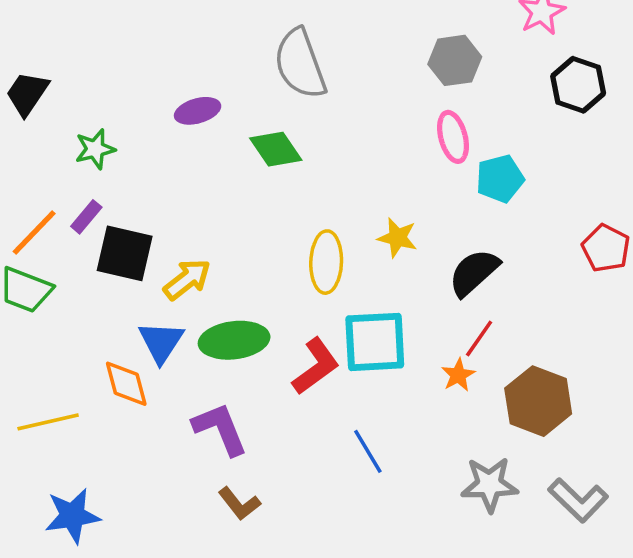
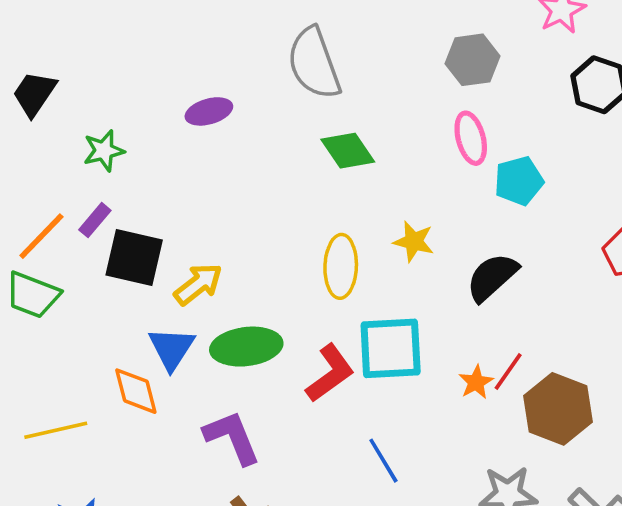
green diamond: (276, 149) -> (348, 151), moved
red line: (479, 338) -> (508, 371), moved

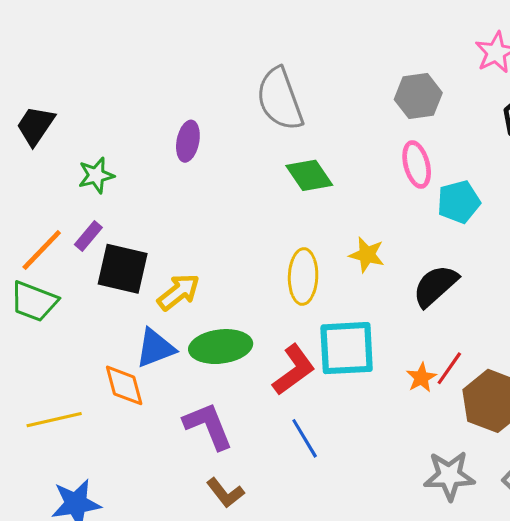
purple ellipse: (209, 111) -> (188, 141), turned -63
blue triangle: (171, 348) -> (155, 348), turned 36
blue line: (383, 461) -> (305, 438), moved

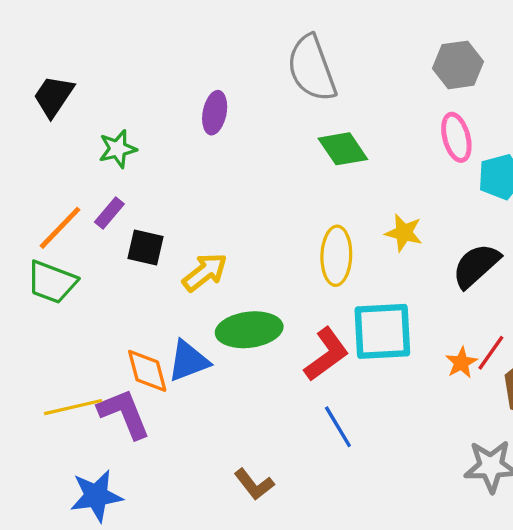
black square: (123, 269) -> (146, 248), size x0.7
blue triangle: (155, 348) -> (188, 361), moved
purple L-shape: (208, 426) -> (124, 414), moved

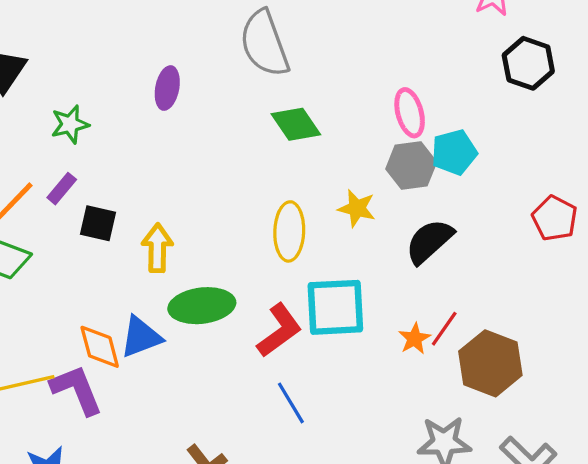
gray hexagon: (458, 65) -> (411, 165), moved
yellow arrow: (205, 272) -> (157, 248), turned -51

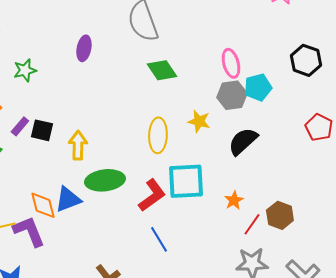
black hexagon: (528, 63) -> (306, 60), moved
purple rectangle: (62, 189) -> (20, 126), moved
red line: (444, 329) -> (252, 224), moved
brown hexagon: (490, 363) -> (280, 215), size x0.7

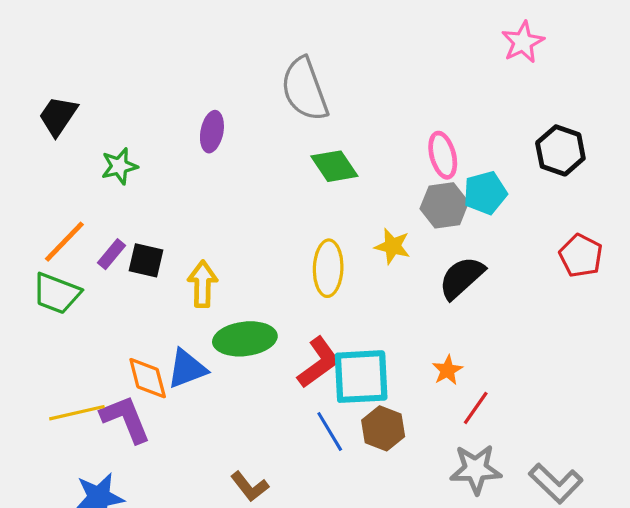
cyan square: (186, 181) -> (361, 377), moved
brown hexagon: (280, 215) -> (383, 428), moved

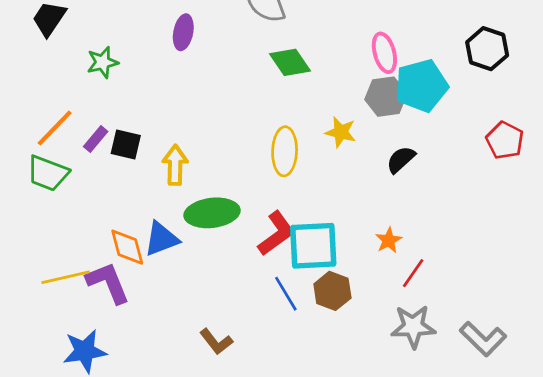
cyan pentagon: (485, 193) -> (421, 86), size x1.4
black semicircle: (462, 278) -> (401, 160), size x0.7

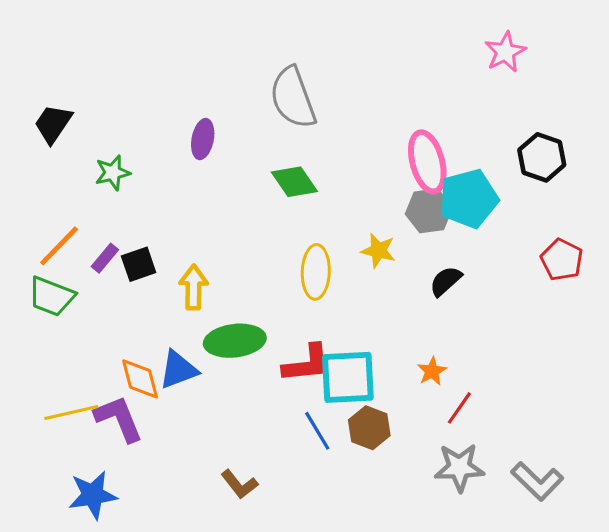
pink ellipse: (384, 53) -> (427, 162), size x1.4
green diamond: (290, 62) -> (294, 182), moved
black square: (126, 144) -> (139, 264), turned -32
red L-shape: (276, 233) -> (307, 364), turned 30

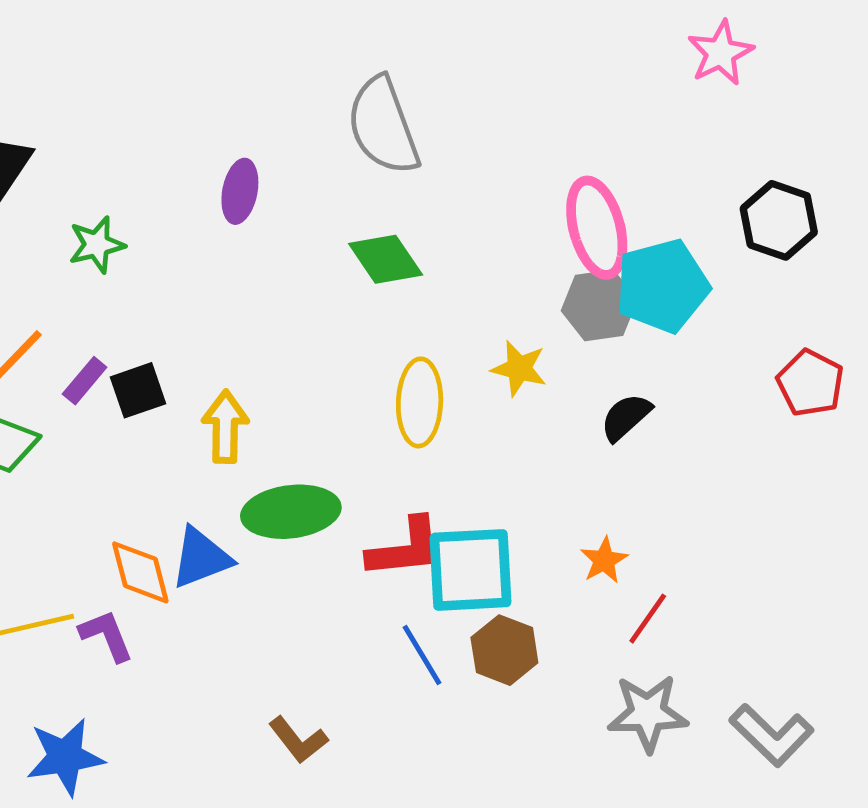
purple L-shape: (119, 419) -> (106, 636), size x0.7

